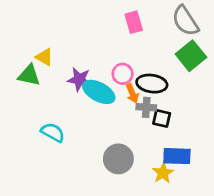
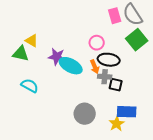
pink rectangle: (134, 22) -> (115, 16), moved
pink circle: (123, 74) -> (97, 43), moved
cyan semicircle: (53, 132) -> (30, 86), moved

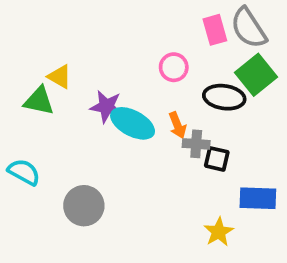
pink circle: (97, 43) -> (174, 67), moved
black ellipse: (109, 60) -> (224, 97), moved
cyan semicircle: (30, 86) -> (24, 172), moved
blue rectangle: (127, 112) -> (258, 198), moved
gray circle: (85, 114) -> (84, 206), moved

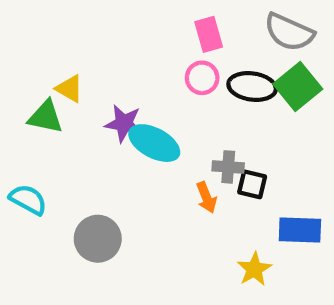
gray semicircle: (249, 28) -> (289, 32), turned -33
pink rectangle: (215, 30) -> (209, 34), moved
black ellipse: (224, 97) -> (252, 87), moved
orange arrow: (177, 125) -> (206, 197), moved

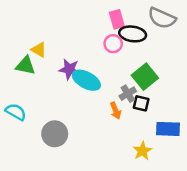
black ellipse: (252, 87) -> (133, 34), moved
green square: (298, 87) -> (145, 77), moved
gray cross: (228, 167) -> (128, 94), turned -35

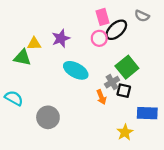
gray semicircle: (162, 18) -> (142, 16), size x0.6
black ellipse: (133, 34) -> (116, 30), turned -50
yellow triangle: (39, 50) -> (34, 44), turned -32
purple star: (69, 69) -> (61, 38), moved, turned -30

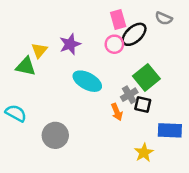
yellow triangle: (34, 44) -> (39, 50), turned -48

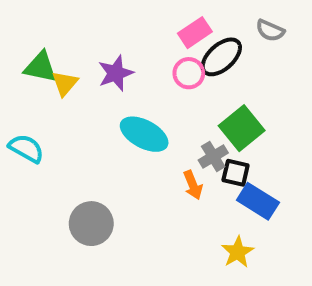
pink rectangle: (118, 20) -> (195, 33), turned 72
green triangle: (26, 66) -> (40, 67), moved
cyan semicircle: (16, 113) -> (26, 148), moved
blue rectangle: (170, 130) -> (258, 201), moved, turned 30

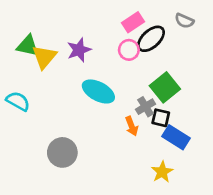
yellow triangle: (65, 83) -> (44, 57), size x1.4

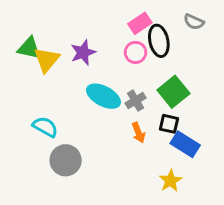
black ellipse: (151, 39) -> (159, 41), turned -60
cyan semicircle: (18, 101) -> (45, 127), moved
gray cross: (146, 107) -> (136, 101), moved

